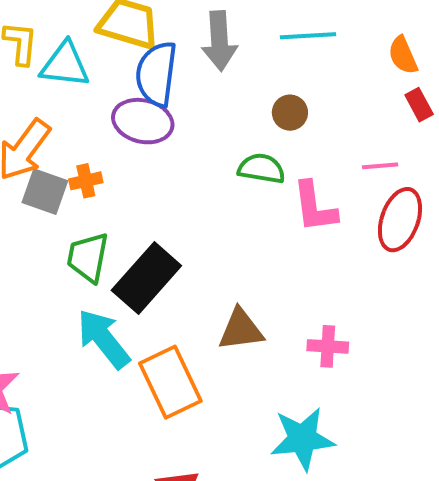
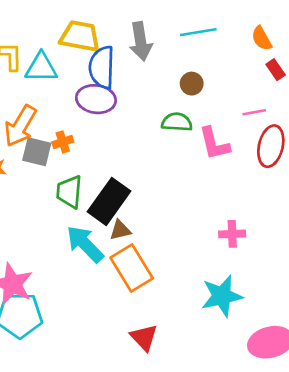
brown triangle: (241, 330) -> (120, 230), moved, size x0.7

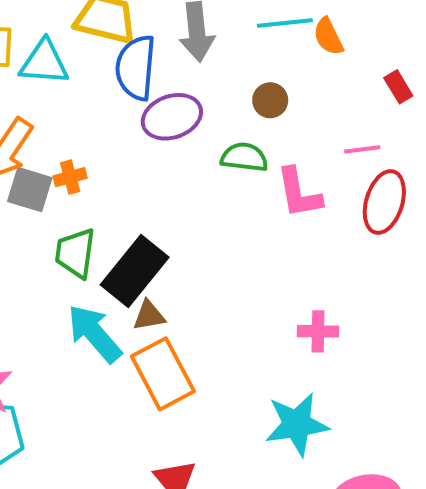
orange semicircle: (262, 38) -> (328, 36), moved
purple ellipse: (96, 99) -> (172, 117), moved, turned -30

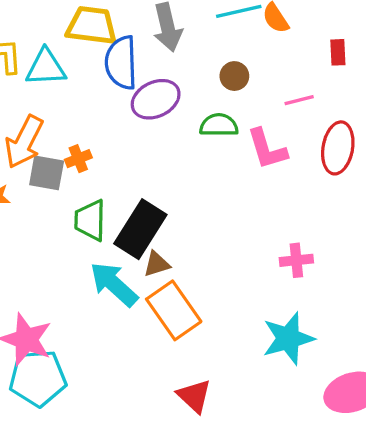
red rectangle: (398, 87) -> (338, 52), turned 35
pink line: (362, 149) -> (299, 100), moved

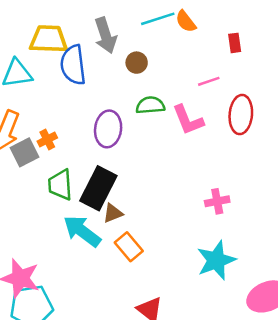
brown circle: (234, 76) -> (137, 63), moved
purple ellipse: (156, 99) -> (108, 129), moved, turned -52
gray square: (47, 173) -> (25, 152), turned -32
orange rectangle: (174, 310) -> (129, 247), size x0.7

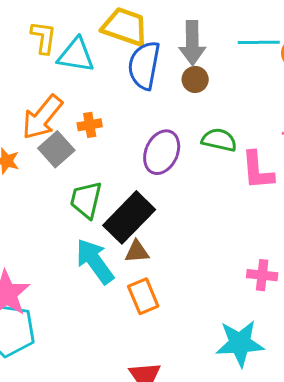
brown circle: (137, 63) -> (195, 79), moved
orange cross: (47, 140) -> (90, 125), moved
gray square: (25, 152) -> (56, 149), turned -32

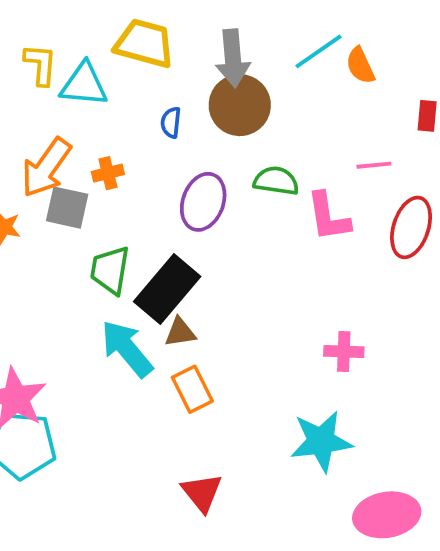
cyan line: (259, 42) -> (318, 51), turned -30
blue semicircle: (144, 65) -> (171, 122), moved, size x0.5
brown circle: (195, 79) -> (240, 105), size x1.8
gray square: (56, 149) -> (67, 208), turned -32

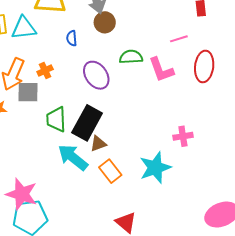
brown circle: (240, 105) -> (105, 22), size x0.7
purple ellipse: (203, 202) -> (96, 75), turned -44
cyan star: (321, 441) -> (155, 168), moved

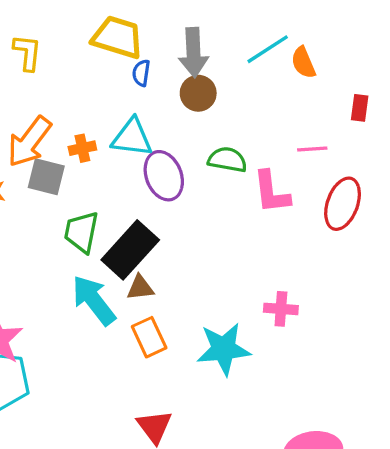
cyan triangle: (24, 28) -> (132, 138), moved
blue semicircle: (72, 38) -> (141, 73), moved

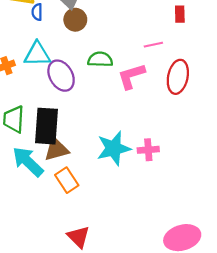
pink L-shape: (271, 192) -> (131, 76), turned 88
black rectangle: (130, 250) -> (46, 126), turned -30
brown triangle: (140, 288) -> (56, 149), size x1.4
cyan star: (224, 349) -> (114, 148), moved

